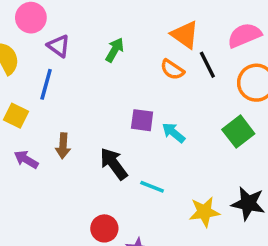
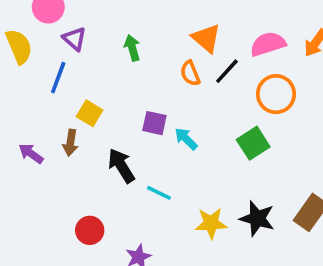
green arrow: (115, 50) -> (132, 48), turned -50
black line: (207, 65) -> (227, 71), turned 64
orange semicircle: (172, 70) -> (190, 73), turned 30
yellow square: (16, 116) -> (90, 113), moved
red circle: (104, 228) -> (90, 230), moved

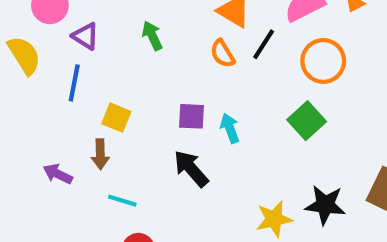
cyan arrow: (186, 139) -> (230, 128), turned 35
black arrow: (121, 166) -> (191, 169), moved
cyan line: (159, 193) -> (122, 201), moved

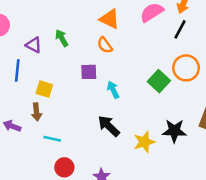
purple triangle: (85, 36) -> (34, 45), moved
black line: (264, 44) -> (180, 29), moved
orange circle: (323, 61) -> (186, 68), moved
purple square: (191, 116) -> (89, 72), moved
black arrow: (191, 169) -> (109, 126), moved

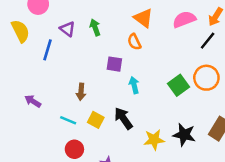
yellow square: (44, 89) -> (96, 120), moved
brown arrow: (37, 112) -> (81, 92), moved

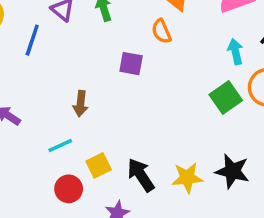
cyan arrow: (134, 85) -> (235, 52), moved
black arrow: (123, 118) -> (141, 175), moved
cyan line: (68, 120) -> (60, 145), turned -49
yellow square: (96, 120) -> (99, 165), moved, turned 35

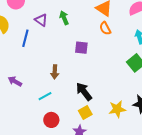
orange semicircle: (161, 31) -> (105, 28), moved
yellow square: (99, 165) -> (85, 113), moved
black arrow: (141, 175) -> (84, 92), moved

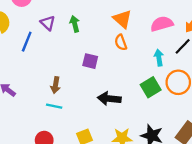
black arrow: (84, 92) -> (109, 99), moved, turned -54
cyan line: (45, 96) -> (54, 106), moved, turned 32

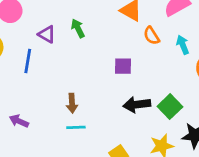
orange semicircle: (121, 42) -> (151, 36), moved
purple square: (90, 61) -> (123, 66), moved
green square: (151, 87) -> (170, 107), moved

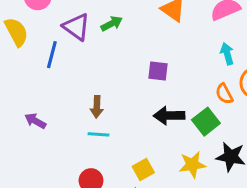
green arrow: (78, 28) -> (112, 24), turned 84
purple triangle: (47, 34) -> (76, 27), size x1.4
orange semicircle: (151, 36) -> (224, 94), moved

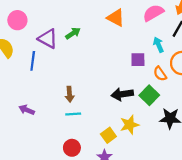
purple square: (158, 71) -> (138, 60), moved
yellow star: (192, 165) -> (129, 125), moved

